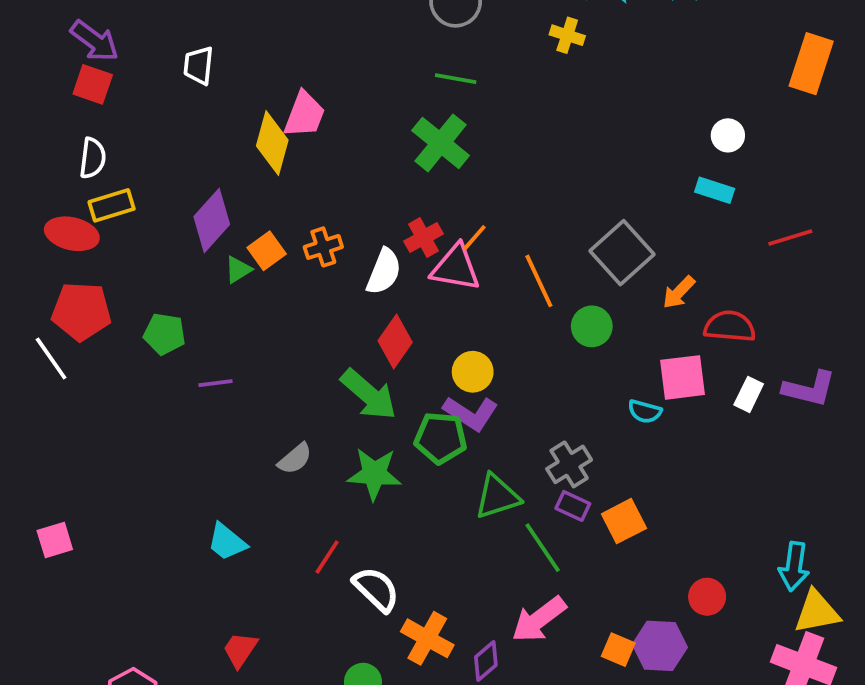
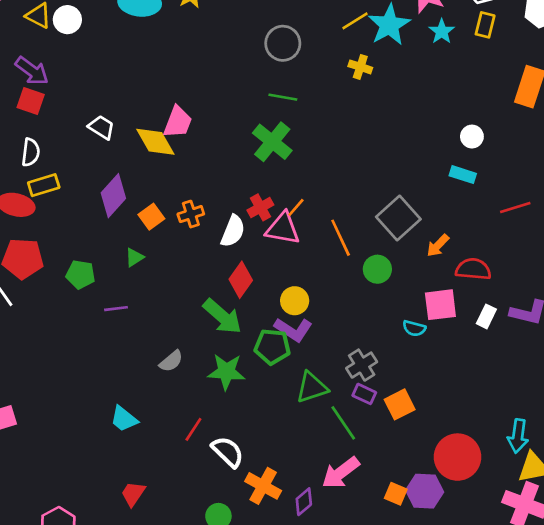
white trapezoid: (199, 65) -> (102, 127), moved, turned 116
yellow diamond: (272, 143) -> (155, 142), turned -45
green triangle: (238, 270) -> (134, 257), moved
red circle: (707, 597) -> (457, 457), size x1.8

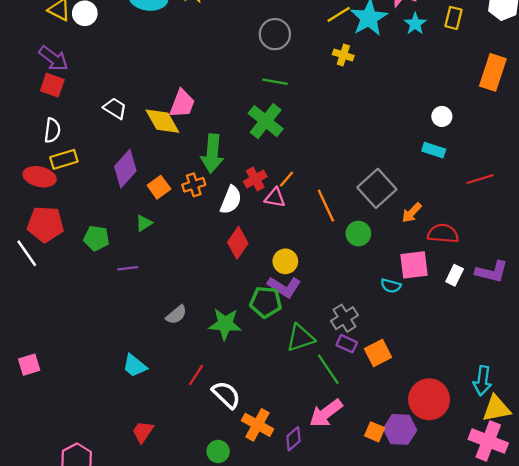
pink triangle: (283, 228) -> (275, 198), size x0.7
green arrow: (222, 316) -> (212, 154), moved, turned 54

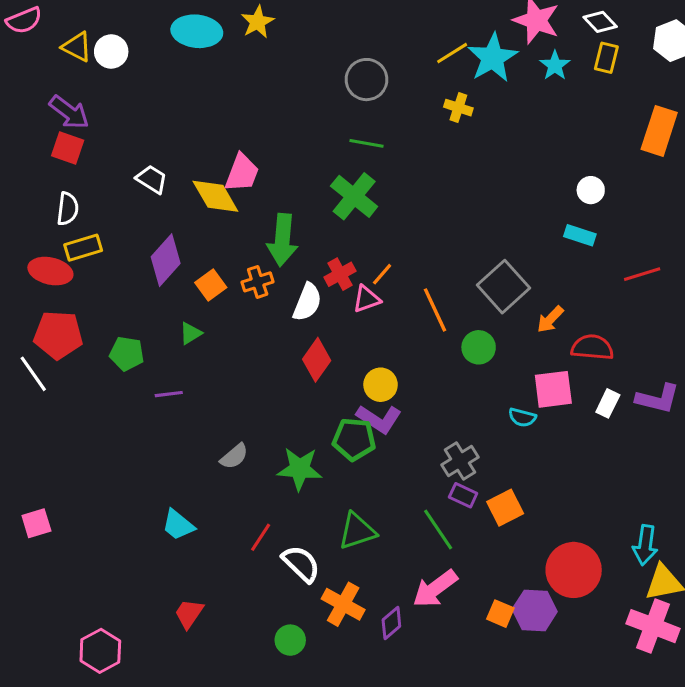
pink triangle: (275, 198) -> (367, 299), turned -30
green triangle: (300, 338) -> (357, 531), moved

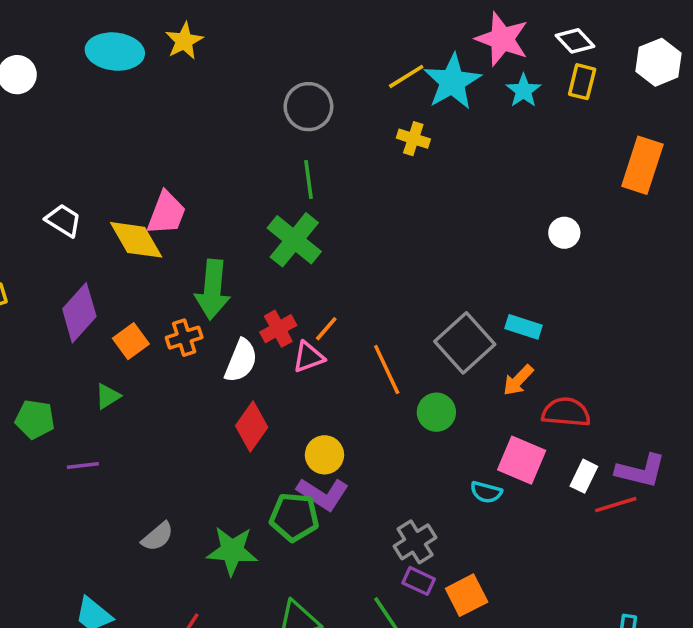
green line: (367, 143) -> (308, 179), turned 72
cyan rectangle: (580, 235) -> (523, 327), moved
red line: (642, 274) -> (616, 505), moved
pink square: (553, 389) -> (522, 460), turned 30

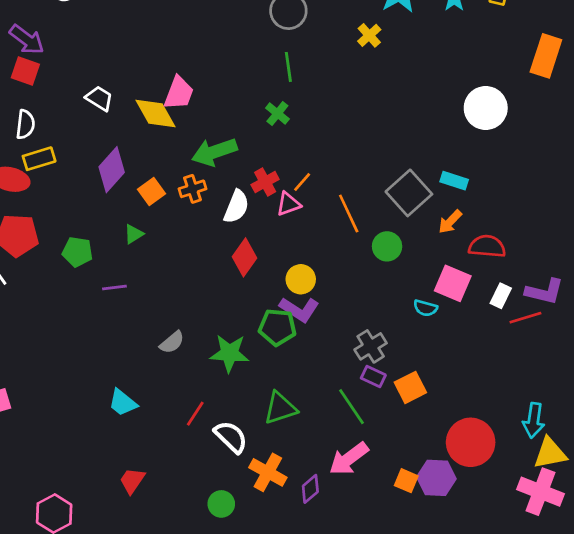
yellow cross: (413, 139) -> (369, 35), turned 30
white circle: (564, 233) -> (486, 108), size x1.8
green cross: (294, 240) -> (277, 113), size x0.6
green arrow: (213, 290) -> (214, 152), turned 66

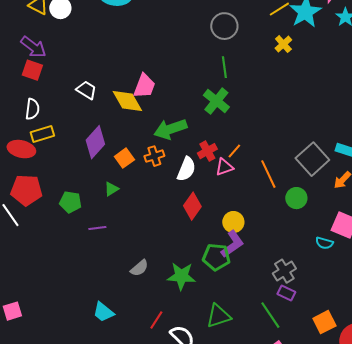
green cross: (277, 113) -> (216, 101), size x1.5
purple L-shape: (299, 309) -> (232, 244), turned -68
orange square: (410, 387) -> (324, 322), moved

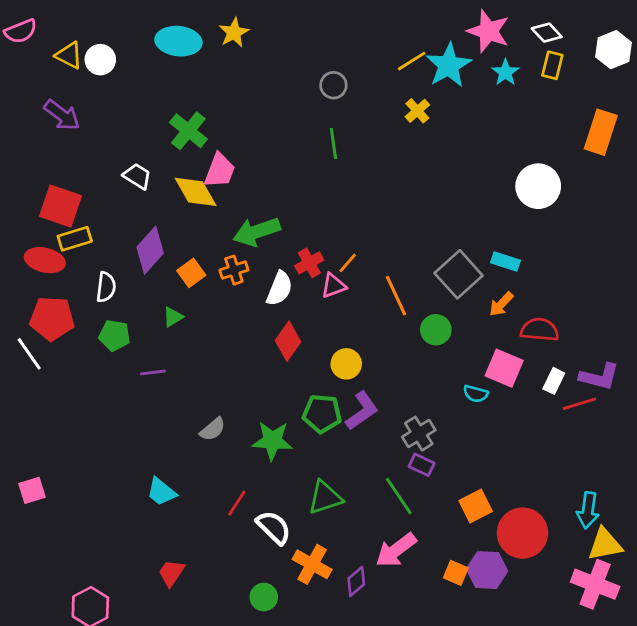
gray circle: (224, 26) -> (333, 85), size x0.7
red square: (32, 70) -> (60, 206), moved, size x1.4
green cross: (216, 101) -> (188, 131), moved
white semicircle: (32, 109) -> (106, 287), moved
purple L-shape: (232, 244) -> (362, 411), moved

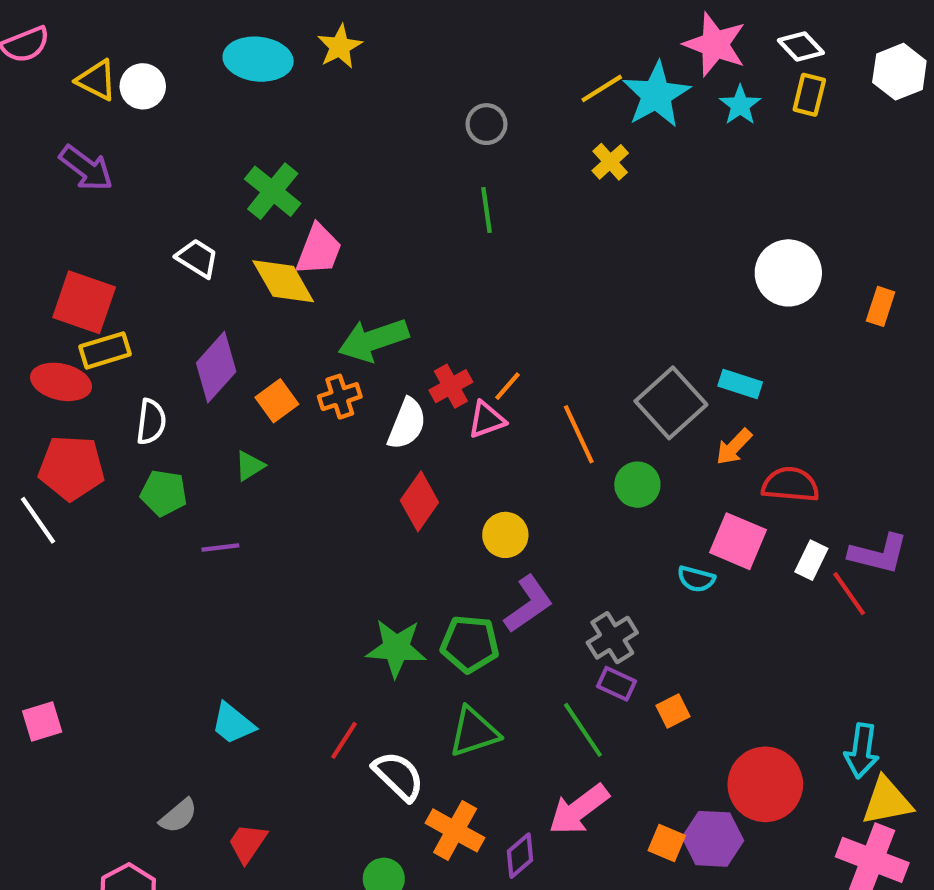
orange rectangle: (601, 132) -> (881, 306), moved, size x0.6
red line: (579, 404) -> (849, 594), turned 72
green pentagon: (322, 414) -> (470, 644), moved
gray semicircle: (213, 429) -> (178, 816), moved
orange square: (476, 506) -> (673, 711), moved, size x0.7

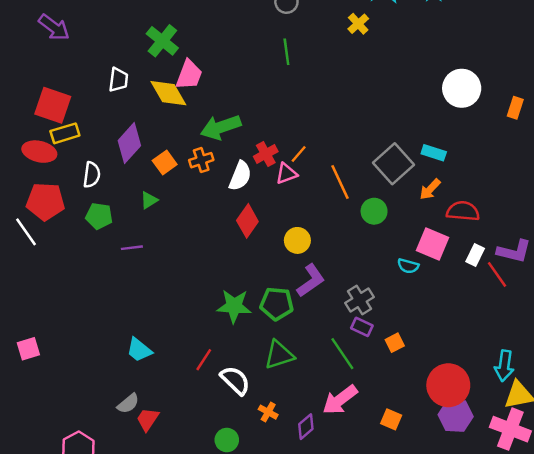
white trapezoid: (197, 258) -> (118, 80), turned 65
gray semicircle: (178, 816) -> (128, 403), moved
orange cross: (455, 830) -> (268, 412), size x0.6
purple hexagon: (713, 839) -> (456, 416), moved

